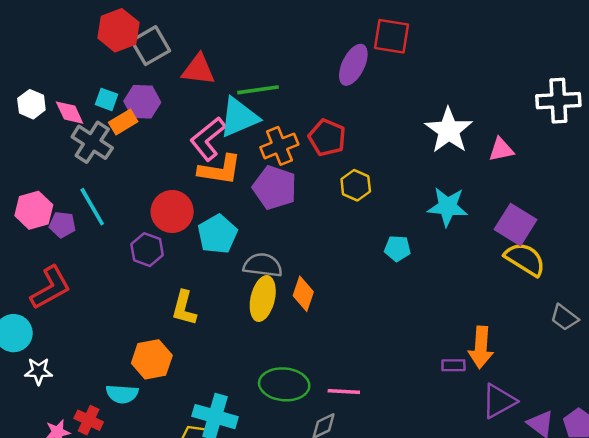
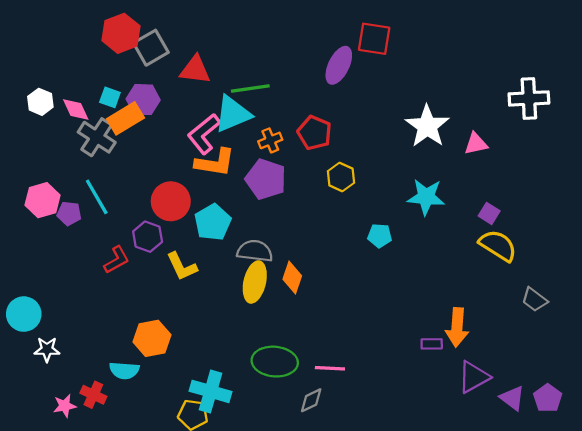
orange rectangle: (123, 122) -> (125, 118), size x1.4
orange cross: (279, 146) -> (270, 140), size x0.7
purple square: (515, 225) -> (489, 213), size x0.6
red L-shape: (50, 288) -> (117, 260), moved, size x0.7
yellow L-shape: (184, 308) -> (182, 267), moved, turned -40

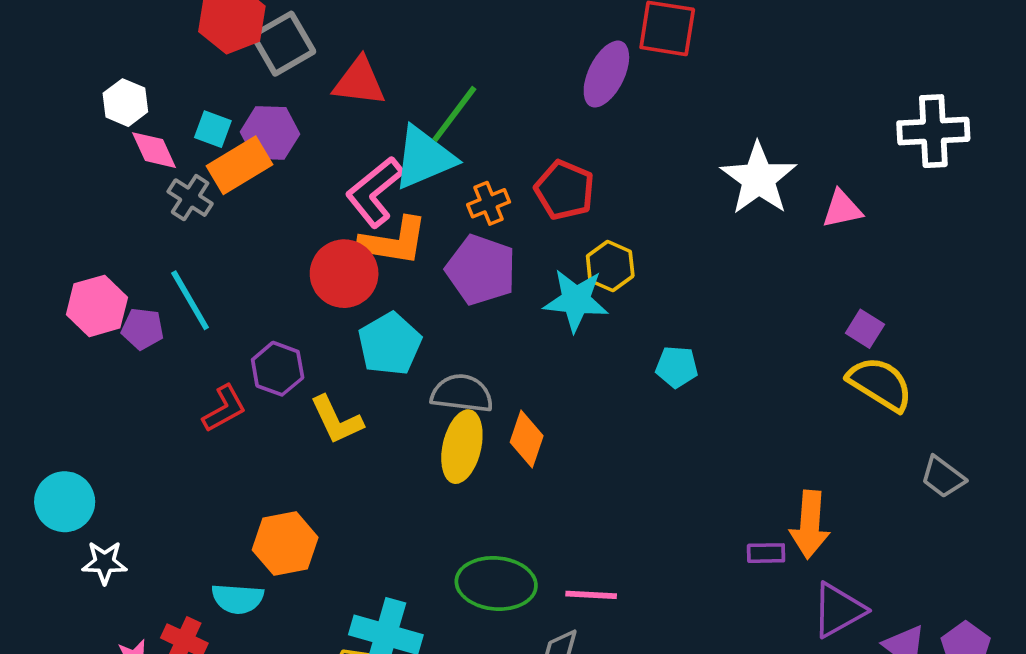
green line: (250, 89) -> (454, 114), turned -45
white hexagon: (40, 102) -> (125, 103), moved
gray cross: (97, 137) -> (190, 198), size x0.7
cyan star: (426, 197) -> (576, 300), moved
red circle: (171, 201) -> (344, 274), moved

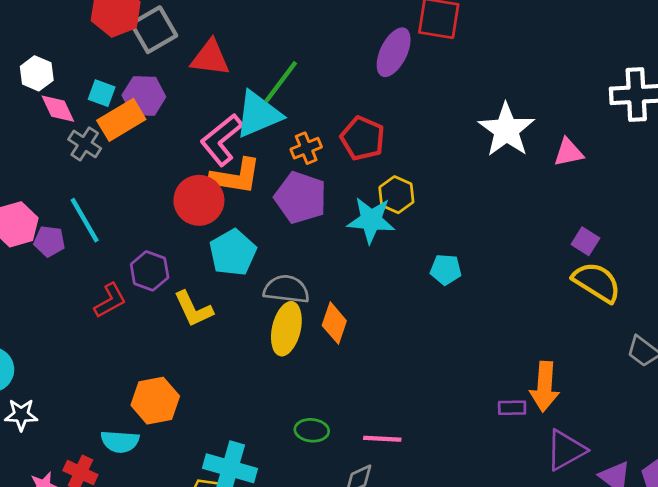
green ellipse: (496, 583) -> (312, 430), size x0.6

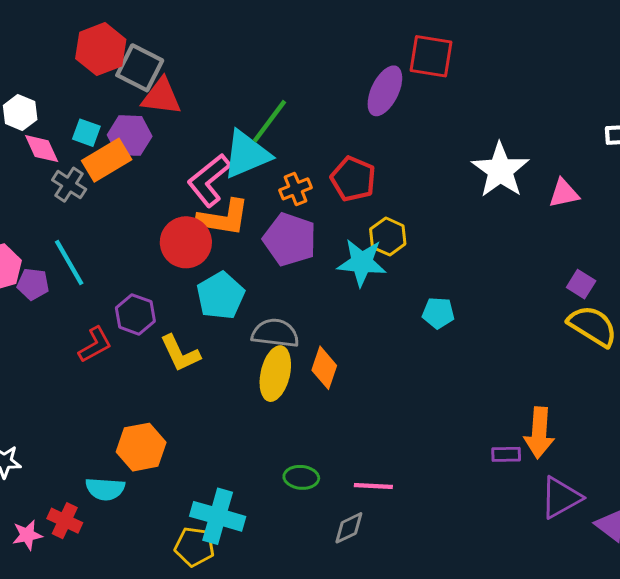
gray square: (154, 30) -> (140, 68), turned -33
red triangle: (210, 58) -> (161, 97), moved

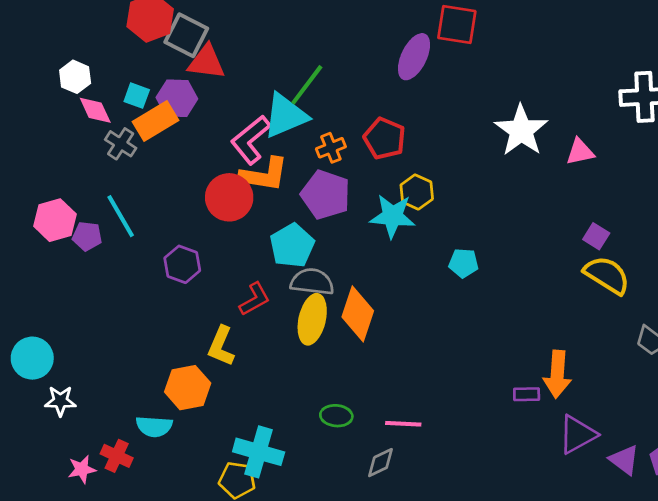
cyan pentagon: (220, 296) -> (292, 246), moved
red L-shape: (95, 345) -> (255, 299), moved
yellow L-shape: (180, 353) -> (221, 346), moved, turned 48
orange diamond: (324, 368) -> (358, 314), size x1.4

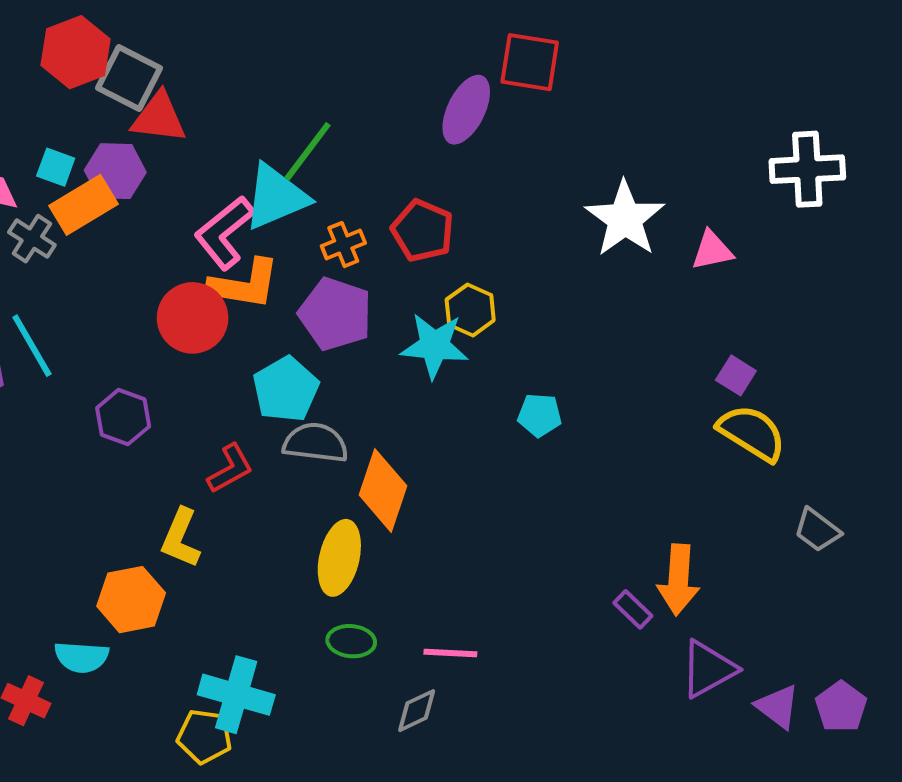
yellow ellipse: (312, 319) -> (339, 558), moved
purple rectangle: (527, 394) -> (633, 609), turned 45

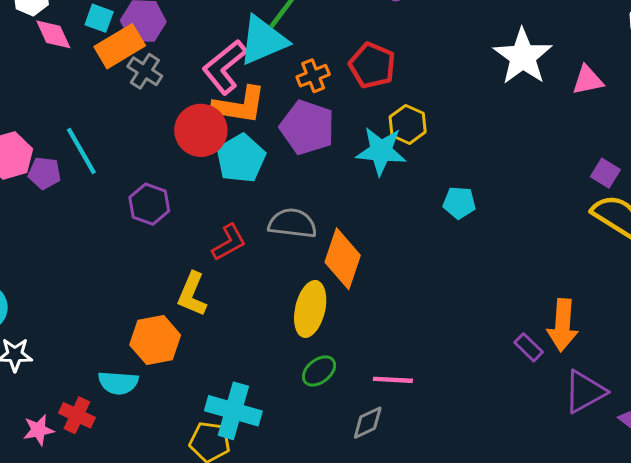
gray cross: (32, 239) -> (145, 71), moved
cyan pentagon: (286, 389) -> (241, 158), moved
green ellipse: (351, 641) -> (319, 371), turned -44

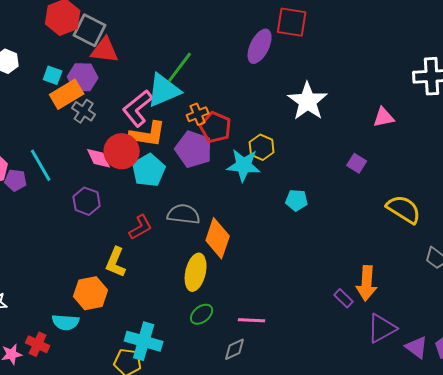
pink diamond: (53, 34) -> (99, 158), moved
white star: (523, 57) -> (308, 101), moved
red pentagon: (372, 65) -> (216, 127), moved
purple square: (605, 173) -> (357, 163), moved

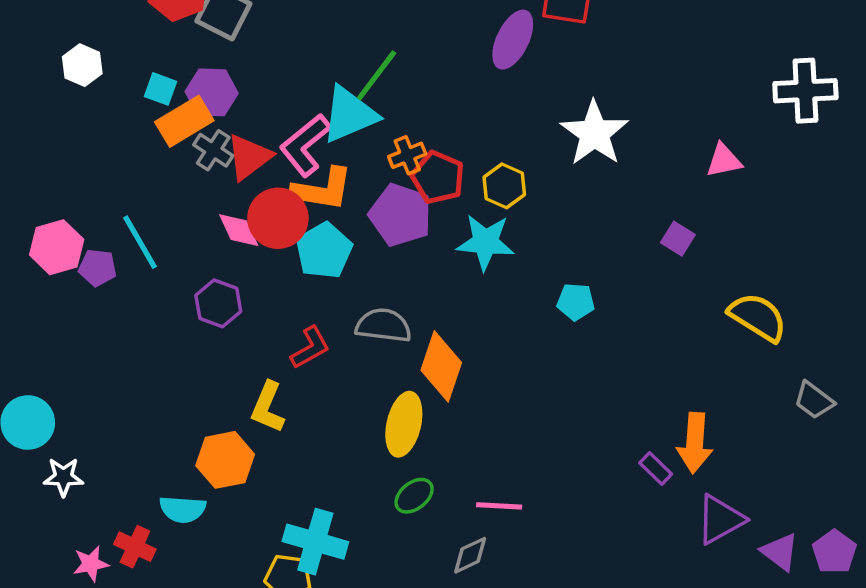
red triangle: (105, 50) -> (249, 157), moved, turned -44
yellow hexagon: (262, 147) -> (504, 186), moved

